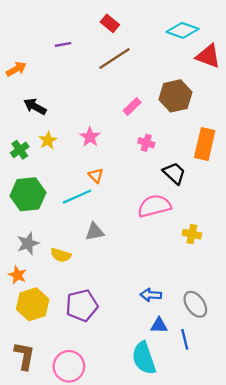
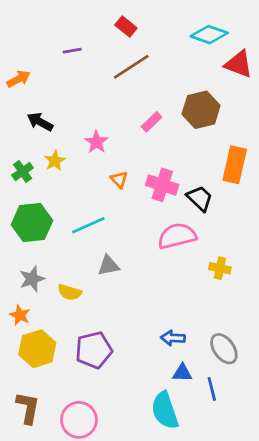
pink star: (90, 137) -> (96, 142), moved
pink cross: (146, 143) -> (162, 185), moved, size x1.6
orange triangle: (96, 176) -> (119, 180), moved

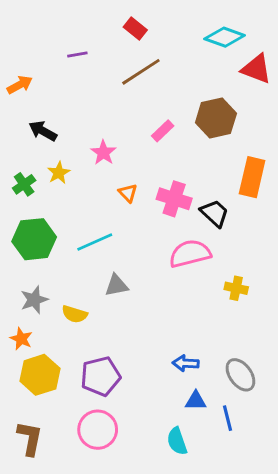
cyan semicircle: (165, 410) -> (177, 441), size x0.7
pink circle: (79, 420) -> (98, 430), moved

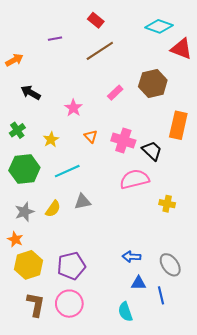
yellow star: (59, 173) -> (51, 139), moved
yellow semicircle: (75, 314) -> (53, 209), moved, turned -72
brown L-shape: (30, 438) -> (36, 305), moved

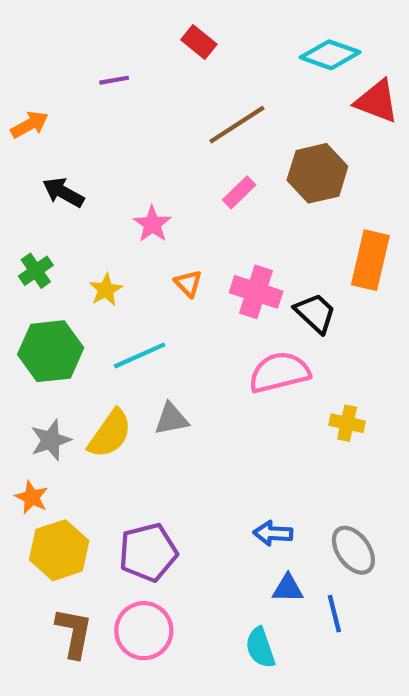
brown line: (100, 51) -> (237, 125), moved
yellow semicircle: (53, 209) -> (110, 434), size x1.4

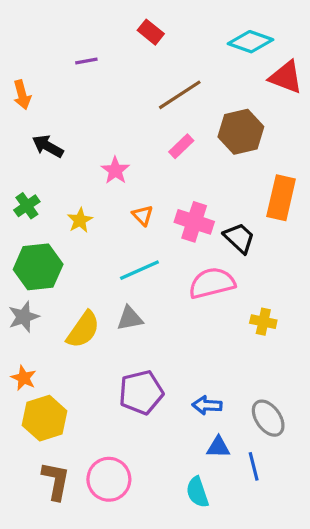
orange arrow: (29, 125) -> (22, 95), turned 104
cyan line: (140, 355) -> (139, 270), moved
gray star: (51, 440) -> (24, 317), moved
purple pentagon: (148, 552) -> (141, 392), moved

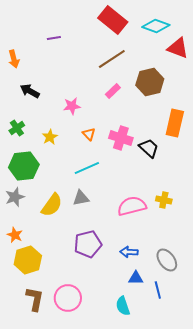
red rectangle: (151, 32) -> (113, 20), moved, size x1.8
pink star: (115, 170) -> (72, 106), turned 30
pink semicircle: (212, 283) -> (132, 206), moved

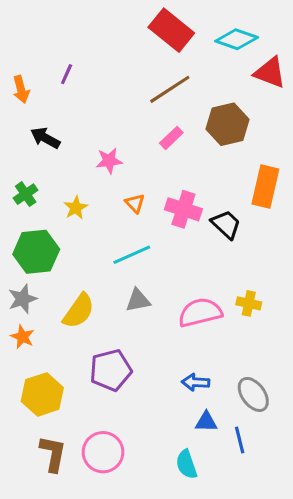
purple line: (54, 38) -> (67, 74), moved, turned -56
gray triangle: (81, 198) -> (138, 300), moved
orange star: (15, 235) -> (23, 337), moved
purple pentagon: (88, 244) -> (111, 370), moved

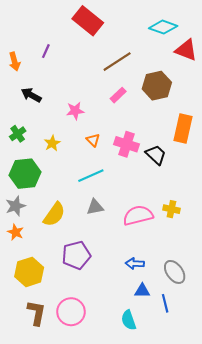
red rectangle: (171, 30) -> (88, 21), moved

